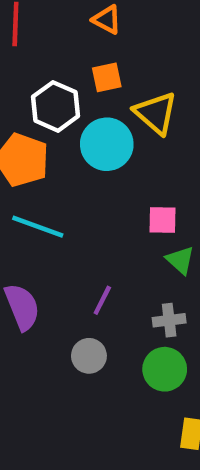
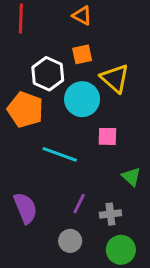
pink square: (162, 220) -> (107, 136), moved
cyan line: (38, 227) -> (60, 154), moved
gray cross: (169, 320) -> (110, 214), moved

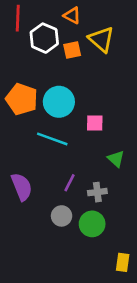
white hexagon: (48, 74) -> (44, 38), moved
yellow triangle: (115, 78) -> (101, 39), moved
cyan circle: (82, 99) -> (59, 102), moved
green circle: (121, 250) -> (92, 224), moved

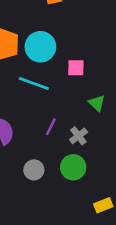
gray cross: (97, 192) -> (78, 136), turned -30
gray circle: (62, 216) -> (34, 170), moved
yellow rectangle: (123, 262) -> (103, 205), turned 60

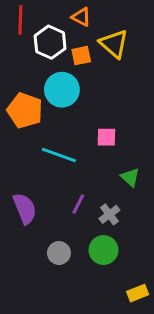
cyan circle: (40, 47) -> (62, 90), moved

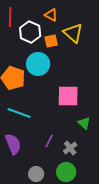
pink square: (106, 137) -> (68, 96), size x1.6
cyan line: (59, 155) -> (19, 113), moved

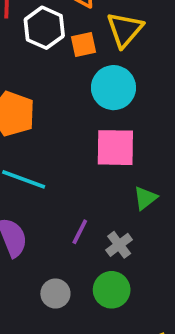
yellow triangle: (73, 33) -> (125, 30), turned 30
cyan circle: (38, 64) -> (113, 88), moved
green triangle: (84, 123) -> (145, 198), turned 40

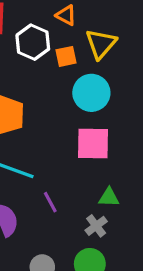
green triangle: (145, 198) -> (109, 197), moved, turned 40
purple line: (80, 232) -> (50, 202), moved, turned -55

